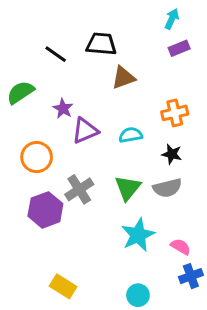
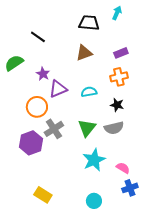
black trapezoid: (101, 44) -> (89, 23), moved
purple rectangle: (179, 48) -> (121, 53), moved
orange circle: (37, 157) -> (37, 107), moved

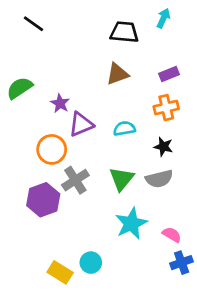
black line: (38, 37) -> (34, 24), moved
cyan circle: (94, 201) -> (91, 263), moved

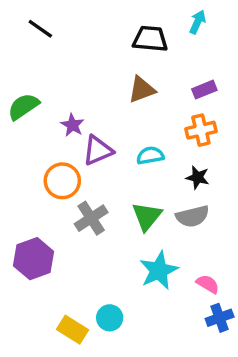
purple hexagon: (43, 200) -> (34, 259), moved

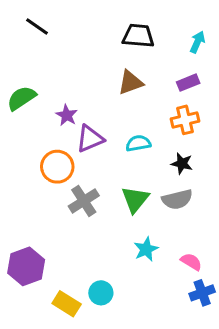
cyan arrow: (198, 22) -> (197, 42), moved
purple hexagon: (34, 259) -> (26, 266), moved
cyan star: (159, 270) -> (146, 249), size x0.7

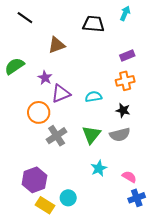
cyan arrow: (197, 42) -> (125, 13), moved
brown triangle: (130, 83) -> (57, 45), moved
purple hexagon: (26, 266) -> (34, 180), moved

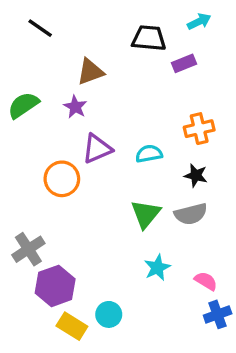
cyan arrow: (125, 13) -> (199, 21), turned 40
purple rectangle: (127, 56) -> (184, 63), moved
purple star: (45, 78) -> (75, 107), moved
gray cross: (57, 136) -> (28, 249), moved

